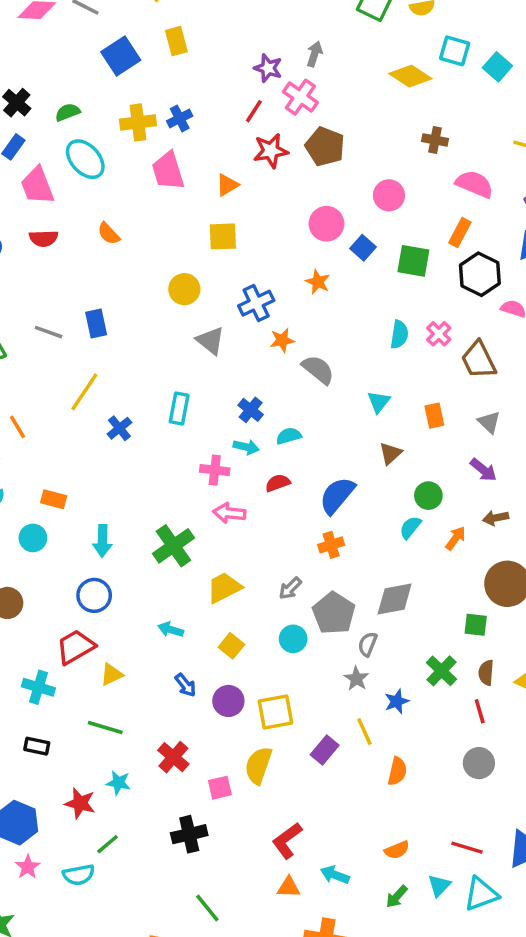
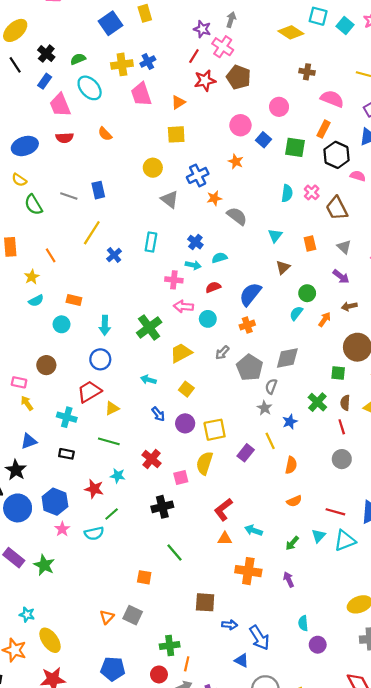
cyan circle: (293, 639) -> (208, 319), moved
orange semicircle: (397, 850) -> (294, 501), moved

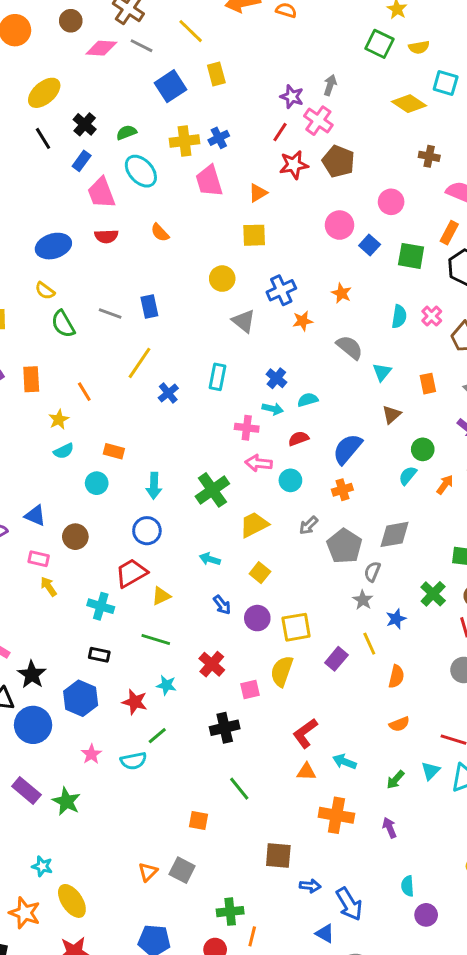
orange star: (236, 161) -> (341, 293), moved
gray semicircle: (237, 216) -> (350, 347), moved
blue triangle: (29, 441) -> (35, 515), moved, turned 42
blue hexagon: (55, 502) -> (81, 698), moved

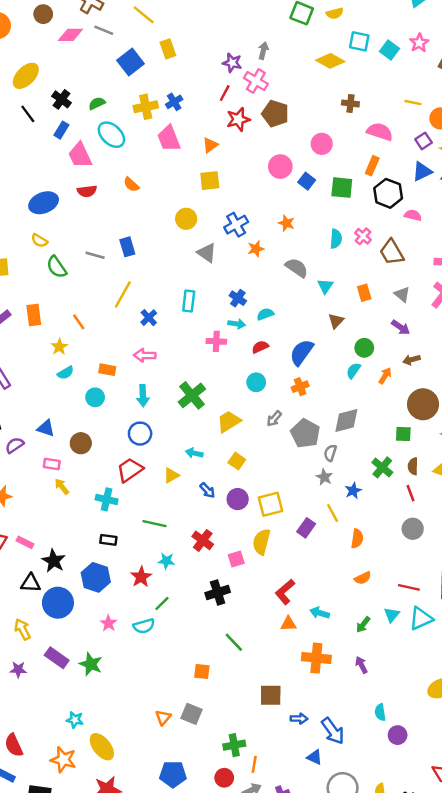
pink arrow: (259, 463) -> (145, 355), moved
yellow triangle: (161, 596) -> (171, 475), moved
red star: (135, 702) -> (141, 577), turned 30

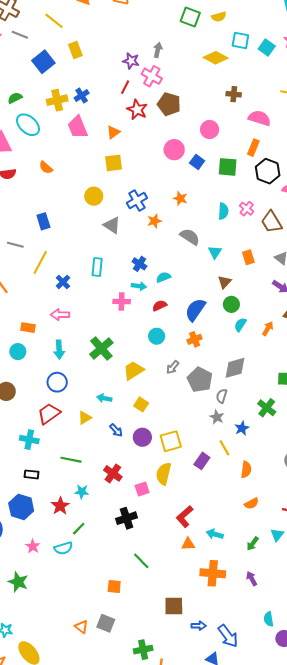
red star: (238, 119) -> (137, 110), turned -30
gray line: (95, 255) -> (15, 245), moved
green circle: (364, 348) -> (231, 304), moved
orange triangle: (163, 718) -> (81, 627), turned -32

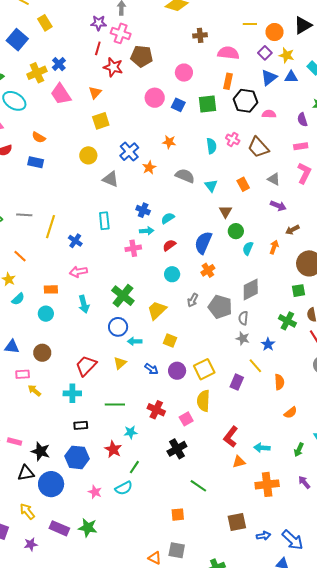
blue rectangle: (43, 221) -> (36, 162), moved, turned -49
blue circle: (57, 382) -> (118, 327), moved

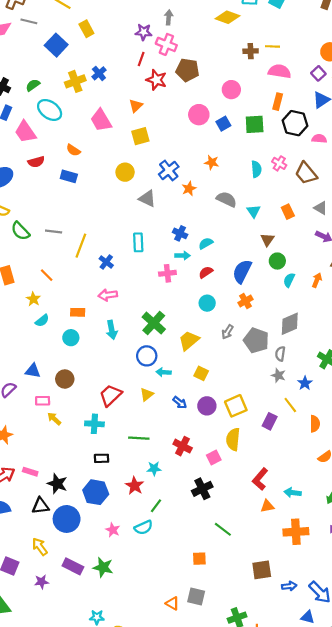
yellow line: (250, 24) -> (273, 46), moved
pink trapezoid: (61, 94) -> (101, 120), moved
blue square: (178, 105) -> (223, 124), turned 32

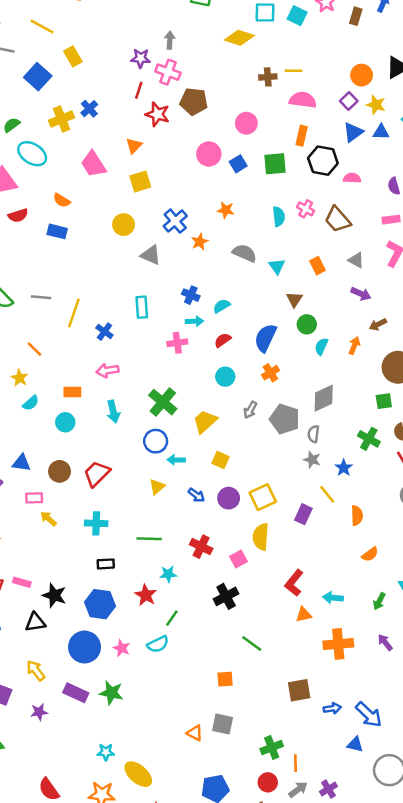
red trapezoid: (110, 395) -> (97, 474), moved
blue circle: (67, 519) -> (85, 647), moved

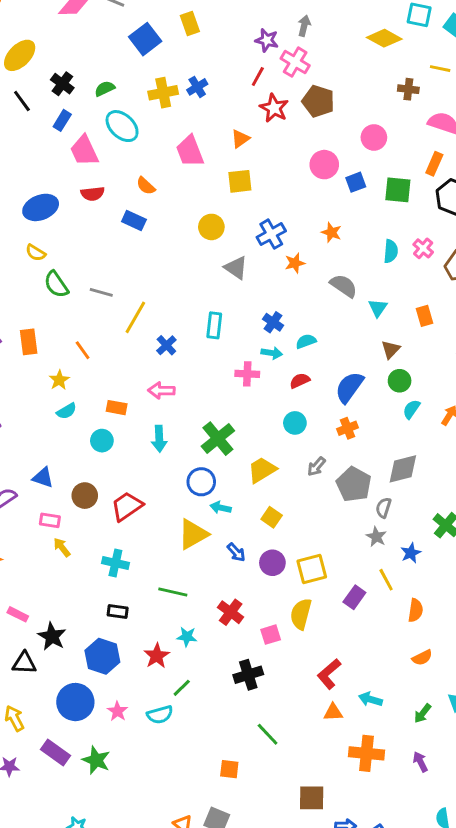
yellow line: (294, 71) -> (440, 69), moved
yellow triangle: (157, 487) -> (193, 534), size x1.6

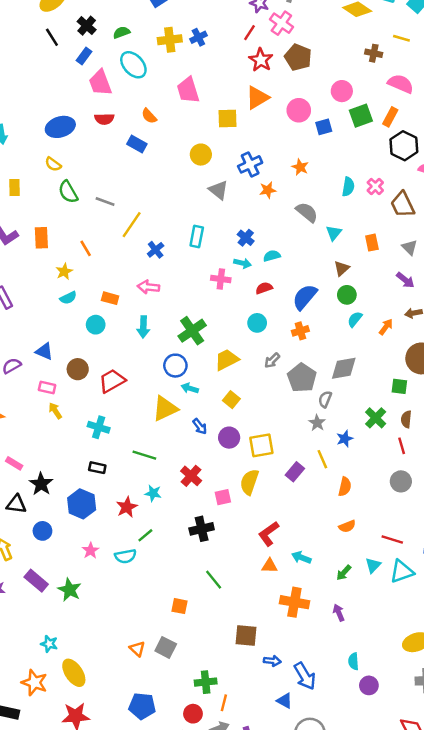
orange triangle: (240, 139) -> (257, 98), moved, size x1.5
green square: (398, 190) -> (361, 116), moved, turned -30
blue circle: (75, 702) -> (42, 531), moved, size x0.6

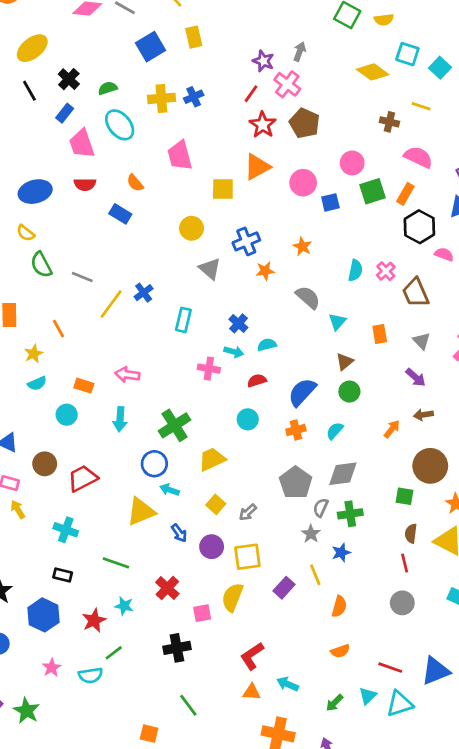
blue cross: (156, 250) -> (144, 293), moved
cyan semicircle: (355, 319) -> (335, 431), moved
gray arrow: (272, 361) -> (248, 512), moved
green cross: (376, 418) -> (350, 514), moved, turned 35

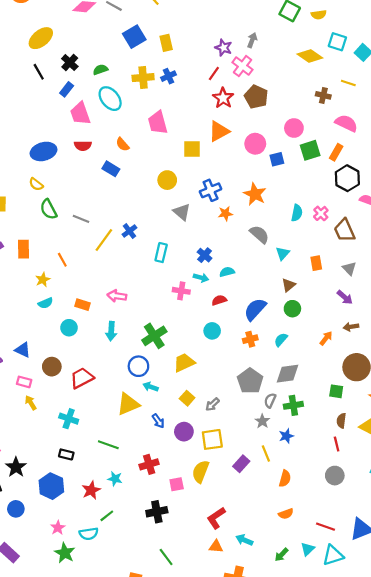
yellow rectangle: (194, 37) -> (166, 43), moved
orange star: (302, 246) -> (255, 194), size x1.5
red cross: (167, 588) -> (149, 464), turned 30
green star: (26, 711) -> (65, 553), moved

